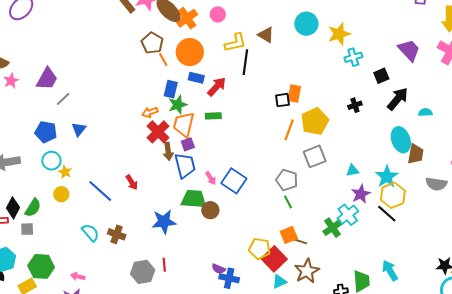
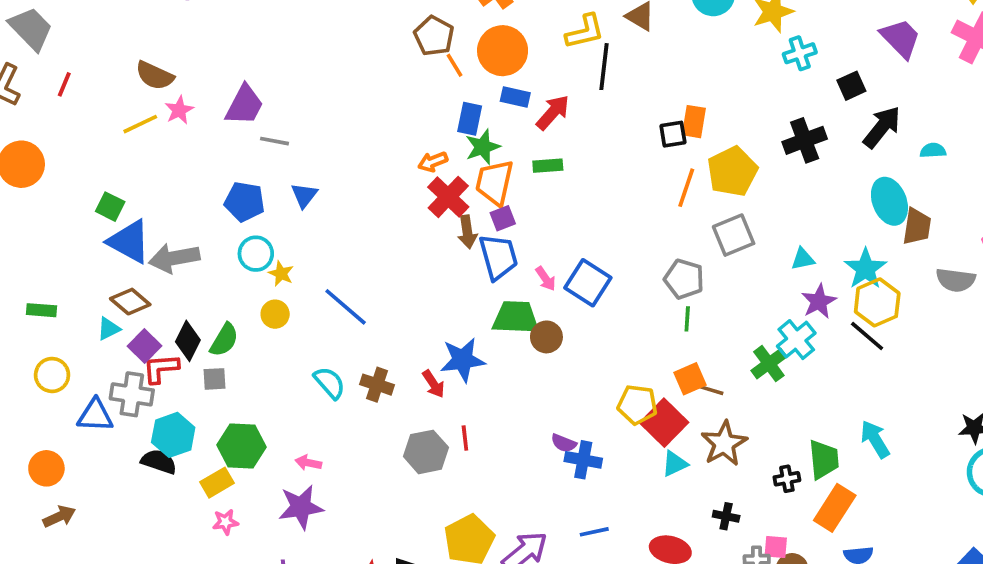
gray line: (63, 99) -> (274, 141), turned 56
black cross: (355, 105) -> (805, 140), size x1.6
red arrow: (132, 182) -> (433, 384), moved
green line: (288, 202) -> (687, 319), turned 32

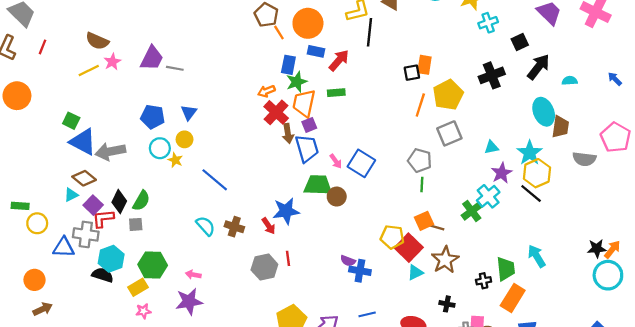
gray line: (274, 141) -> (175, 68), moved
green rectangle: (42, 310) -> (20, 206), moved
yellow circle: (275, 314) -> (185, 139), moved

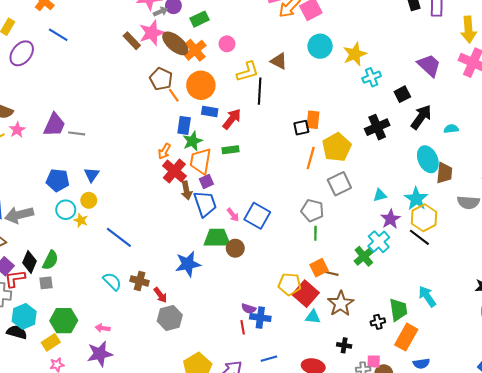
orange arrow: (266, 91) -> (164, 151), turned -35
red arrow: (269, 226) -> (160, 295), moved
red line: (288, 258) -> (243, 327), moved
cyan triangle: (415, 272) -> (313, 317), turned 35

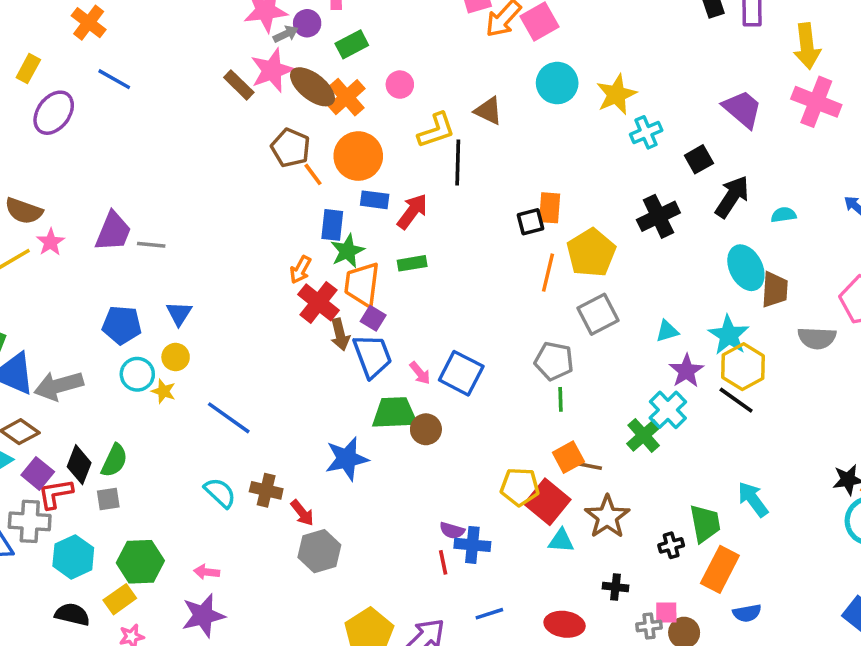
purple square: (206, 181) -> (373, 318), turned -32
black semicircle: (17, 332) -> (72, 614), moved

